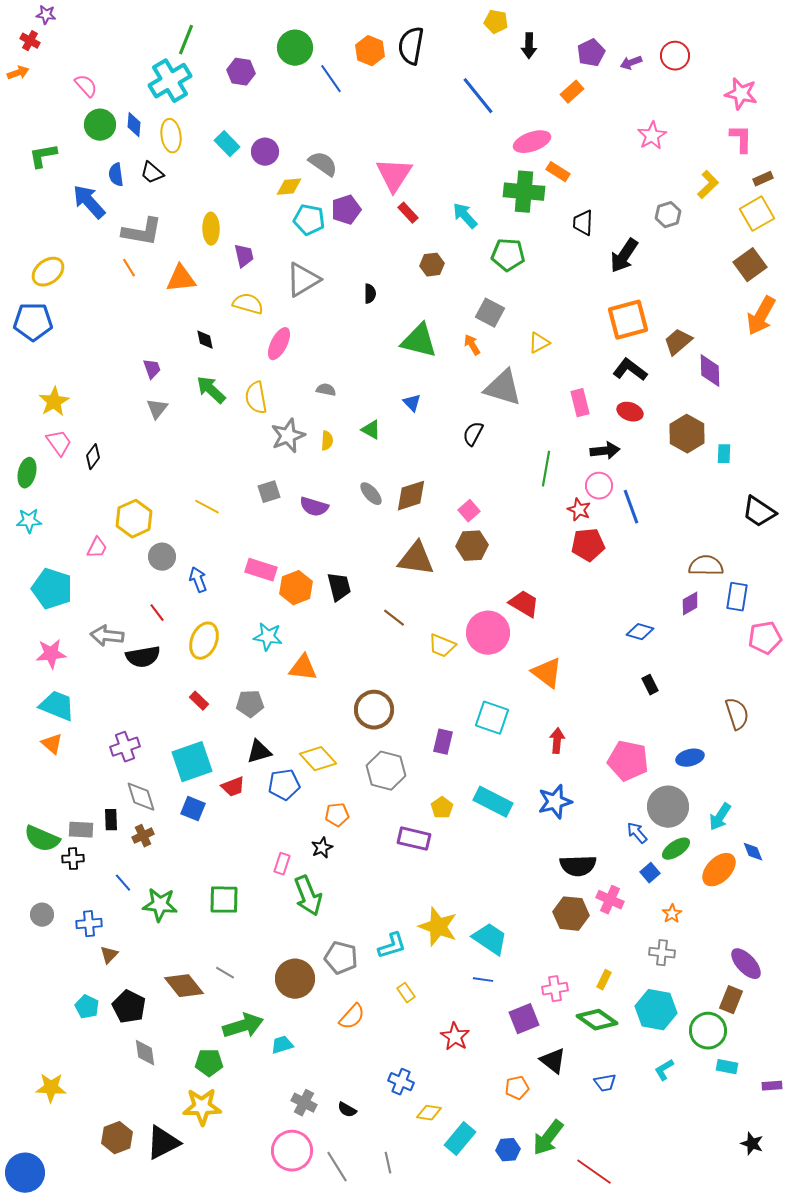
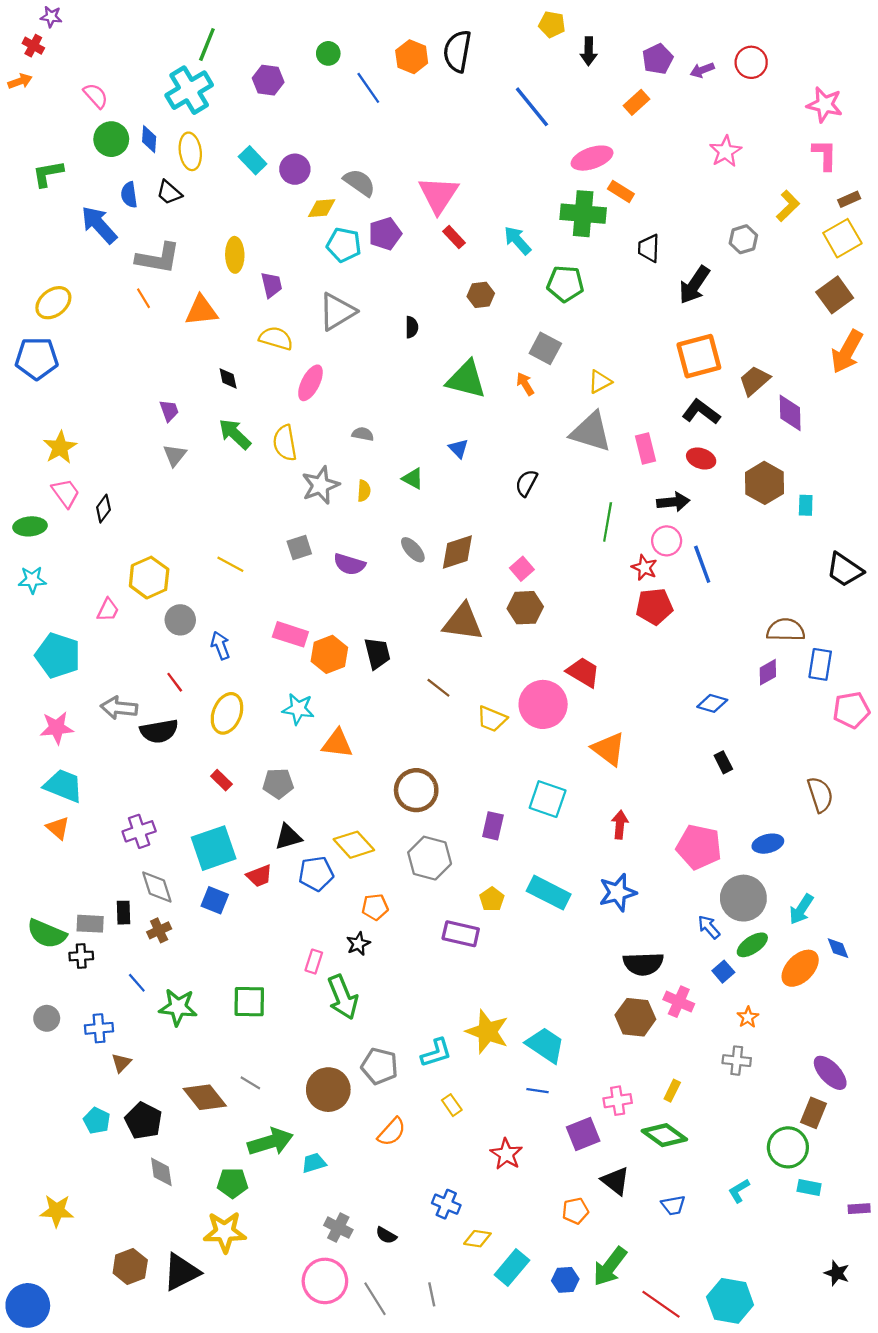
green circle: (295, 48) -> (328, 53), size x0.6
gray triangle: (503, 388) -> (591, 432), moved
green ellipse: (27, 473) -> (30, 526), turned 72
cyan hexagon: (656, 1010) -> (730, 1301), moved

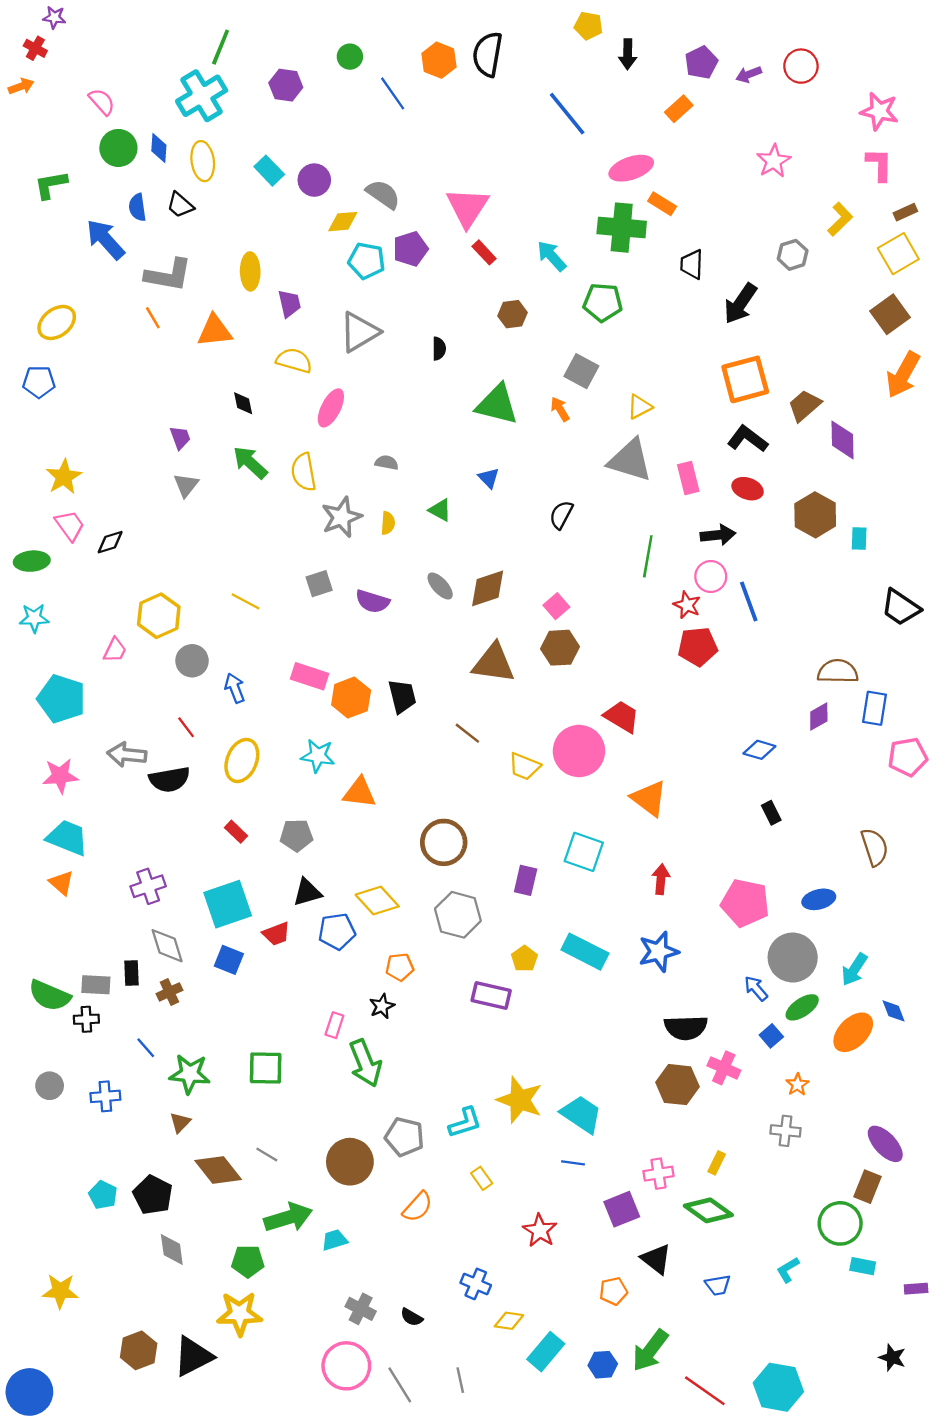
blue pentagon: (37, 358) -> (39, 382), size x0.7
black diamond: (103, 509) -> (110, 542), turned 36
brown triangle: (121, 1063) -> (180, 1123), moved

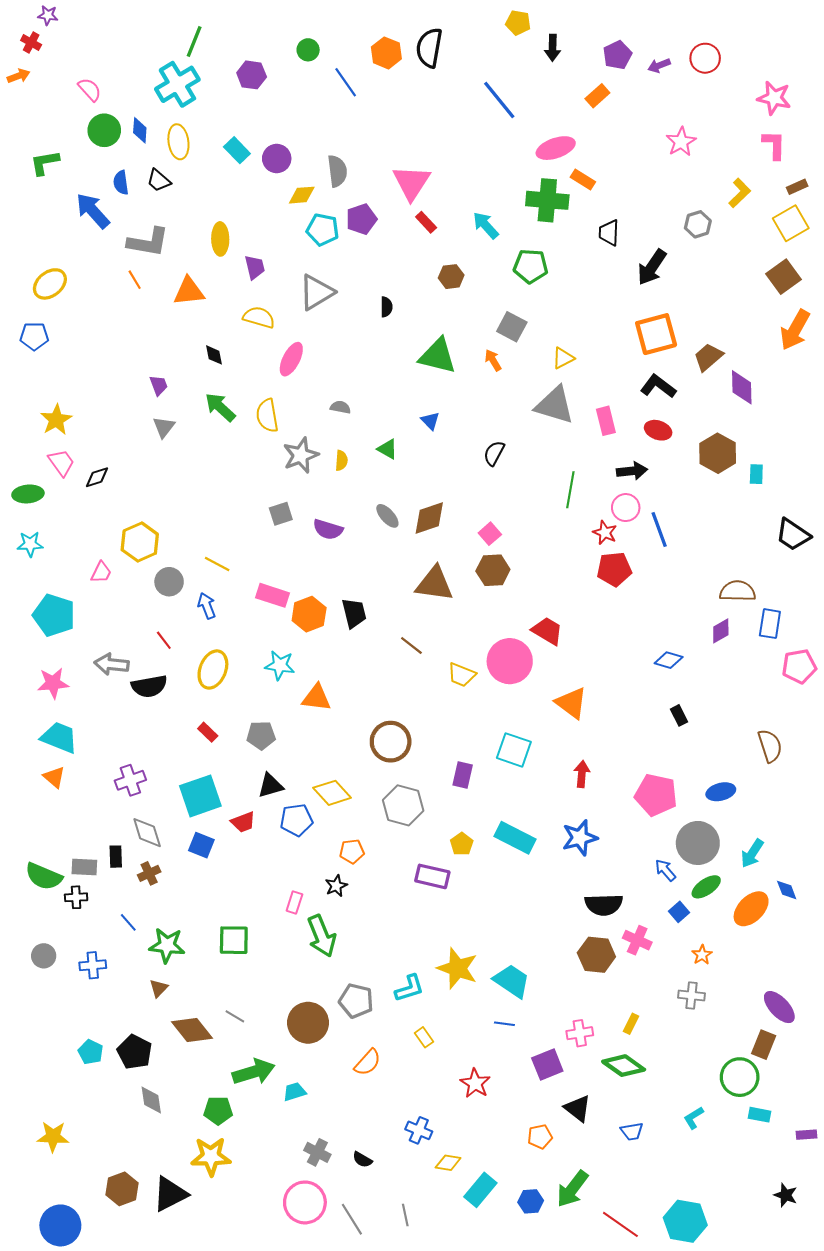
gray semicircle: (383, 194) -> (337, 171), turned 48
yellow line: (245, 601) -> (217, 564), moved
blue circle: (29, 1392) -> (60, 1225), moved

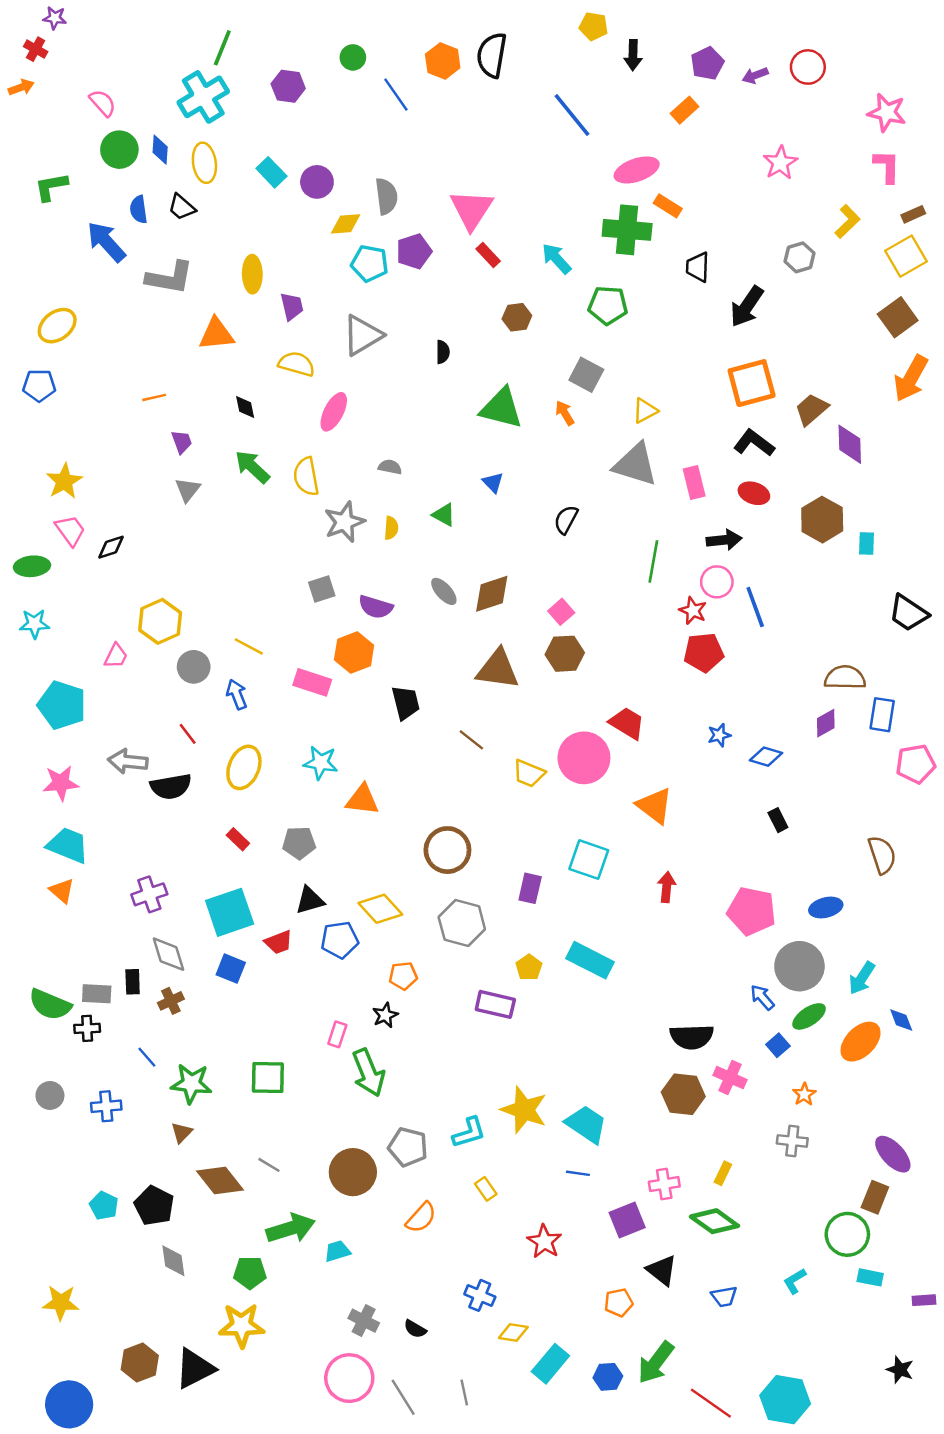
orange line: (135, 280) -> (154, 397), moved, turned -72
orange hexagon: (309, 614) -> (354, 652), moved
blue star: (580, 838) -> (719, 735), moved, size x0.6

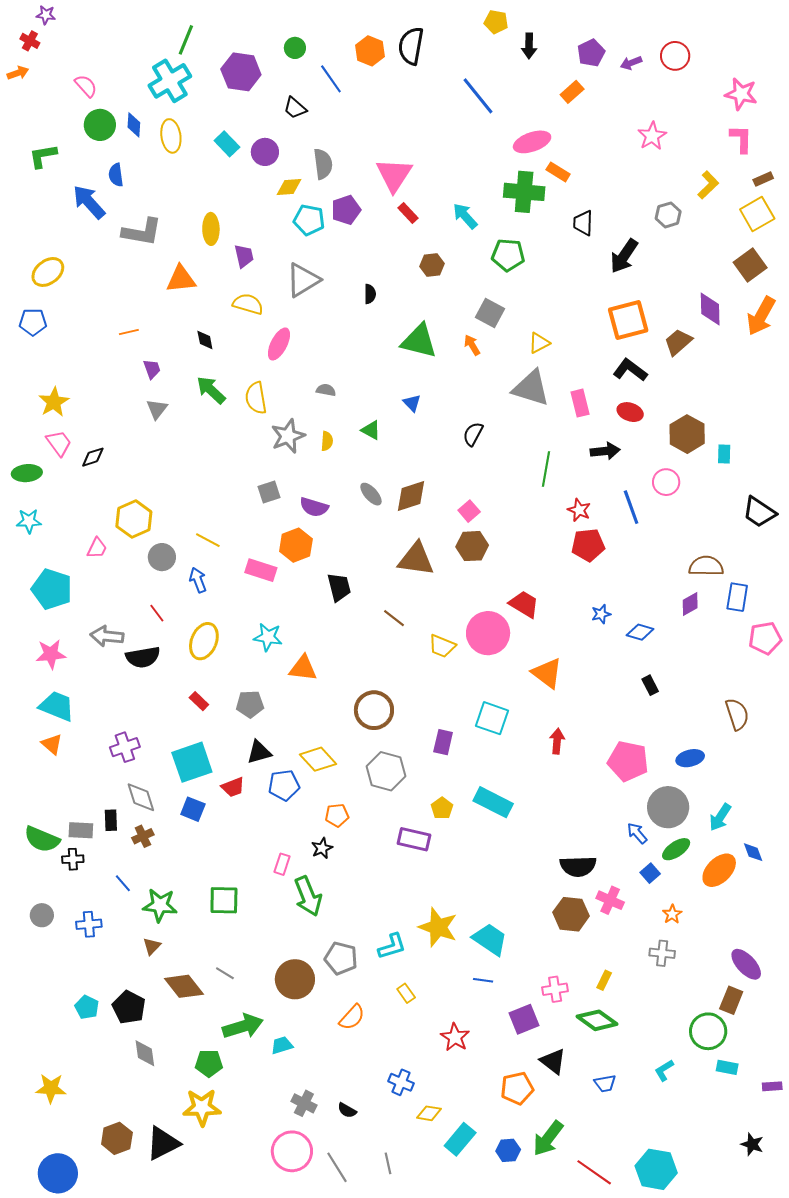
purple hexagon: (288, 86) -> (241, 72), size x1.4
black trapezoid: (182, 207) -> (295, 108), moved
purple diamond: (850, 444) -> (710, 309), moved
pink circle: (717, 582) -> (666, 482), moved
orange pentagon: (619, 1303) -> (517, 1088), size x1.4

